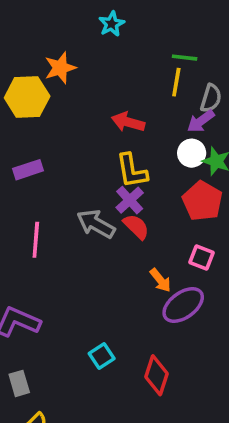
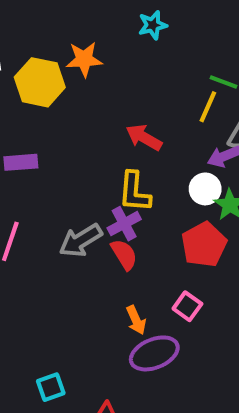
gray arrow: (96, 224) -> (81, 240), turned -75

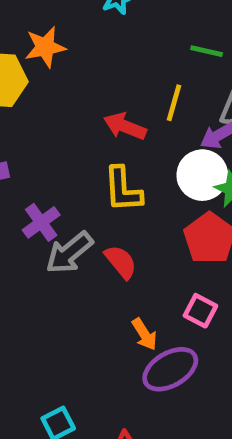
yellow line: (208, 107) -> (174, 103), moved
white circle: (205, 189) -> (202, 175), size x1.4
purple cross: (124, 224) -> (41, 222), moved

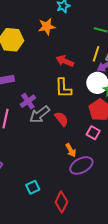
orange star: (45, 47) -> (47, 27), moved
yellow line: (174, 103) -> (96, 54), moved
pink square: (200, 311) -> (93, 133), moved

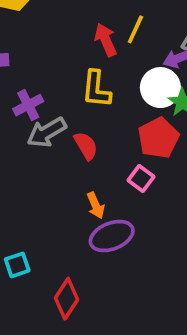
yellow line: (96, 54) -> (135, 29), moved
red arrow: (65, 61) -> (106, 40), turned 36

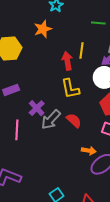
red arrow: (106, 40) -> (67, 61), turned 30
orange arrow: (96, 205) -> (89, 151), turned -40

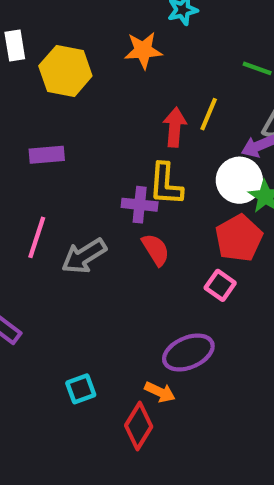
purple cross: (37, 108) -> (140, 205), moved, turned 35
gray arrow: (51, 120) -> (84, 256), moved
orange arrow: (89, 151) -> (160, 392), moved

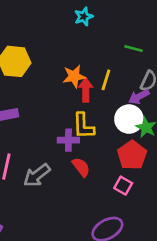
orange star: (143, 50) -> (74, 76), moved

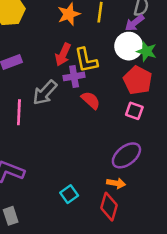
red arrow: (86, 90) -> (63, 54), moved, turned -145
gray arrow: (37, 175) -> (45, 93), moved

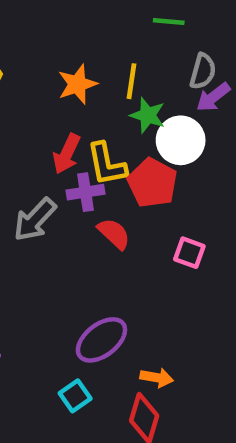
purple arrow: (134, 23) -> (213, 97), moved
green star: (147, 51) -> (148, 115), moved
red pentagon: (138, 80) -> (152, 183), moved
purple ellipse: (126, 155) -> (101, 340), moved

